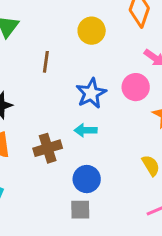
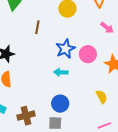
pink circle: (136, 87) -> (88, 54), moved
brown cross: (48, 148) -> (26, 116), moved

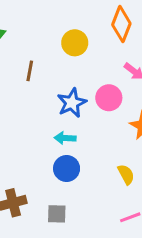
pink circle: (88, 54) -> (109, 98), moved
blue circle: (60, 104) -> (67, 168), moved

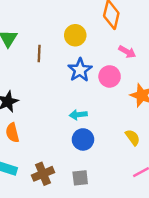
brown line: (30, 71) -> (39, 54), moved
blue star: (72, 103) -> (80, 70), moved

